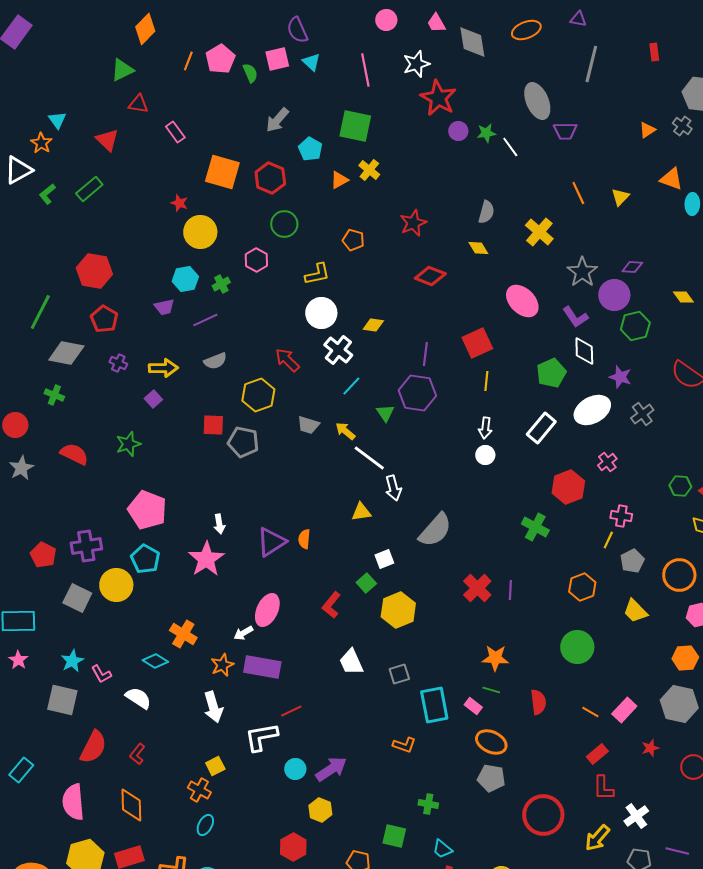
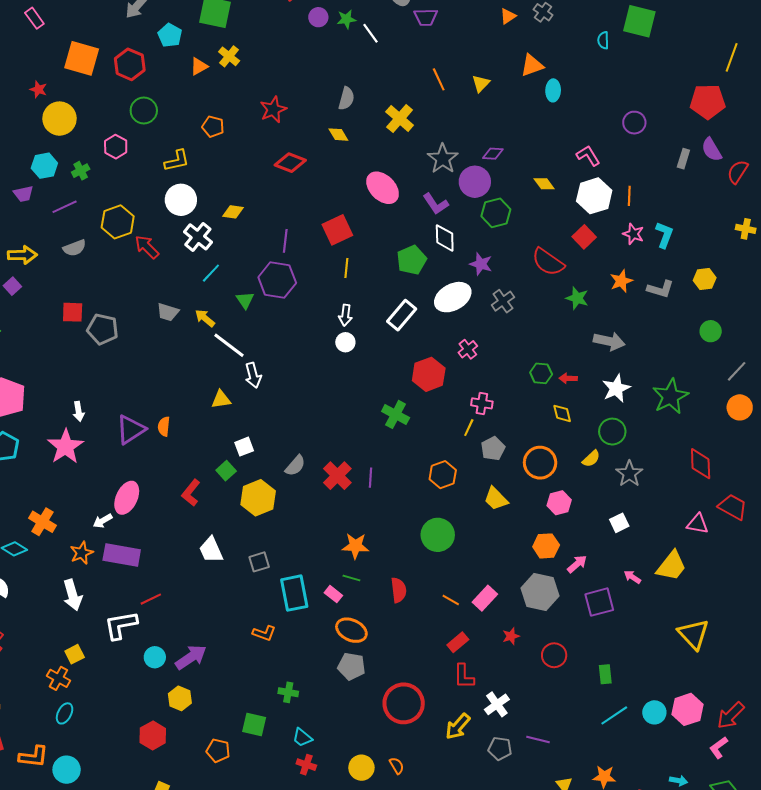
orange triangle: (671, 179) -> (532, 65), turned -40
yellow hexagon: (258, 395) -> (118, 222), moved
gray semicircle: (435, 530) -> (295, 466), moved, size x0.6

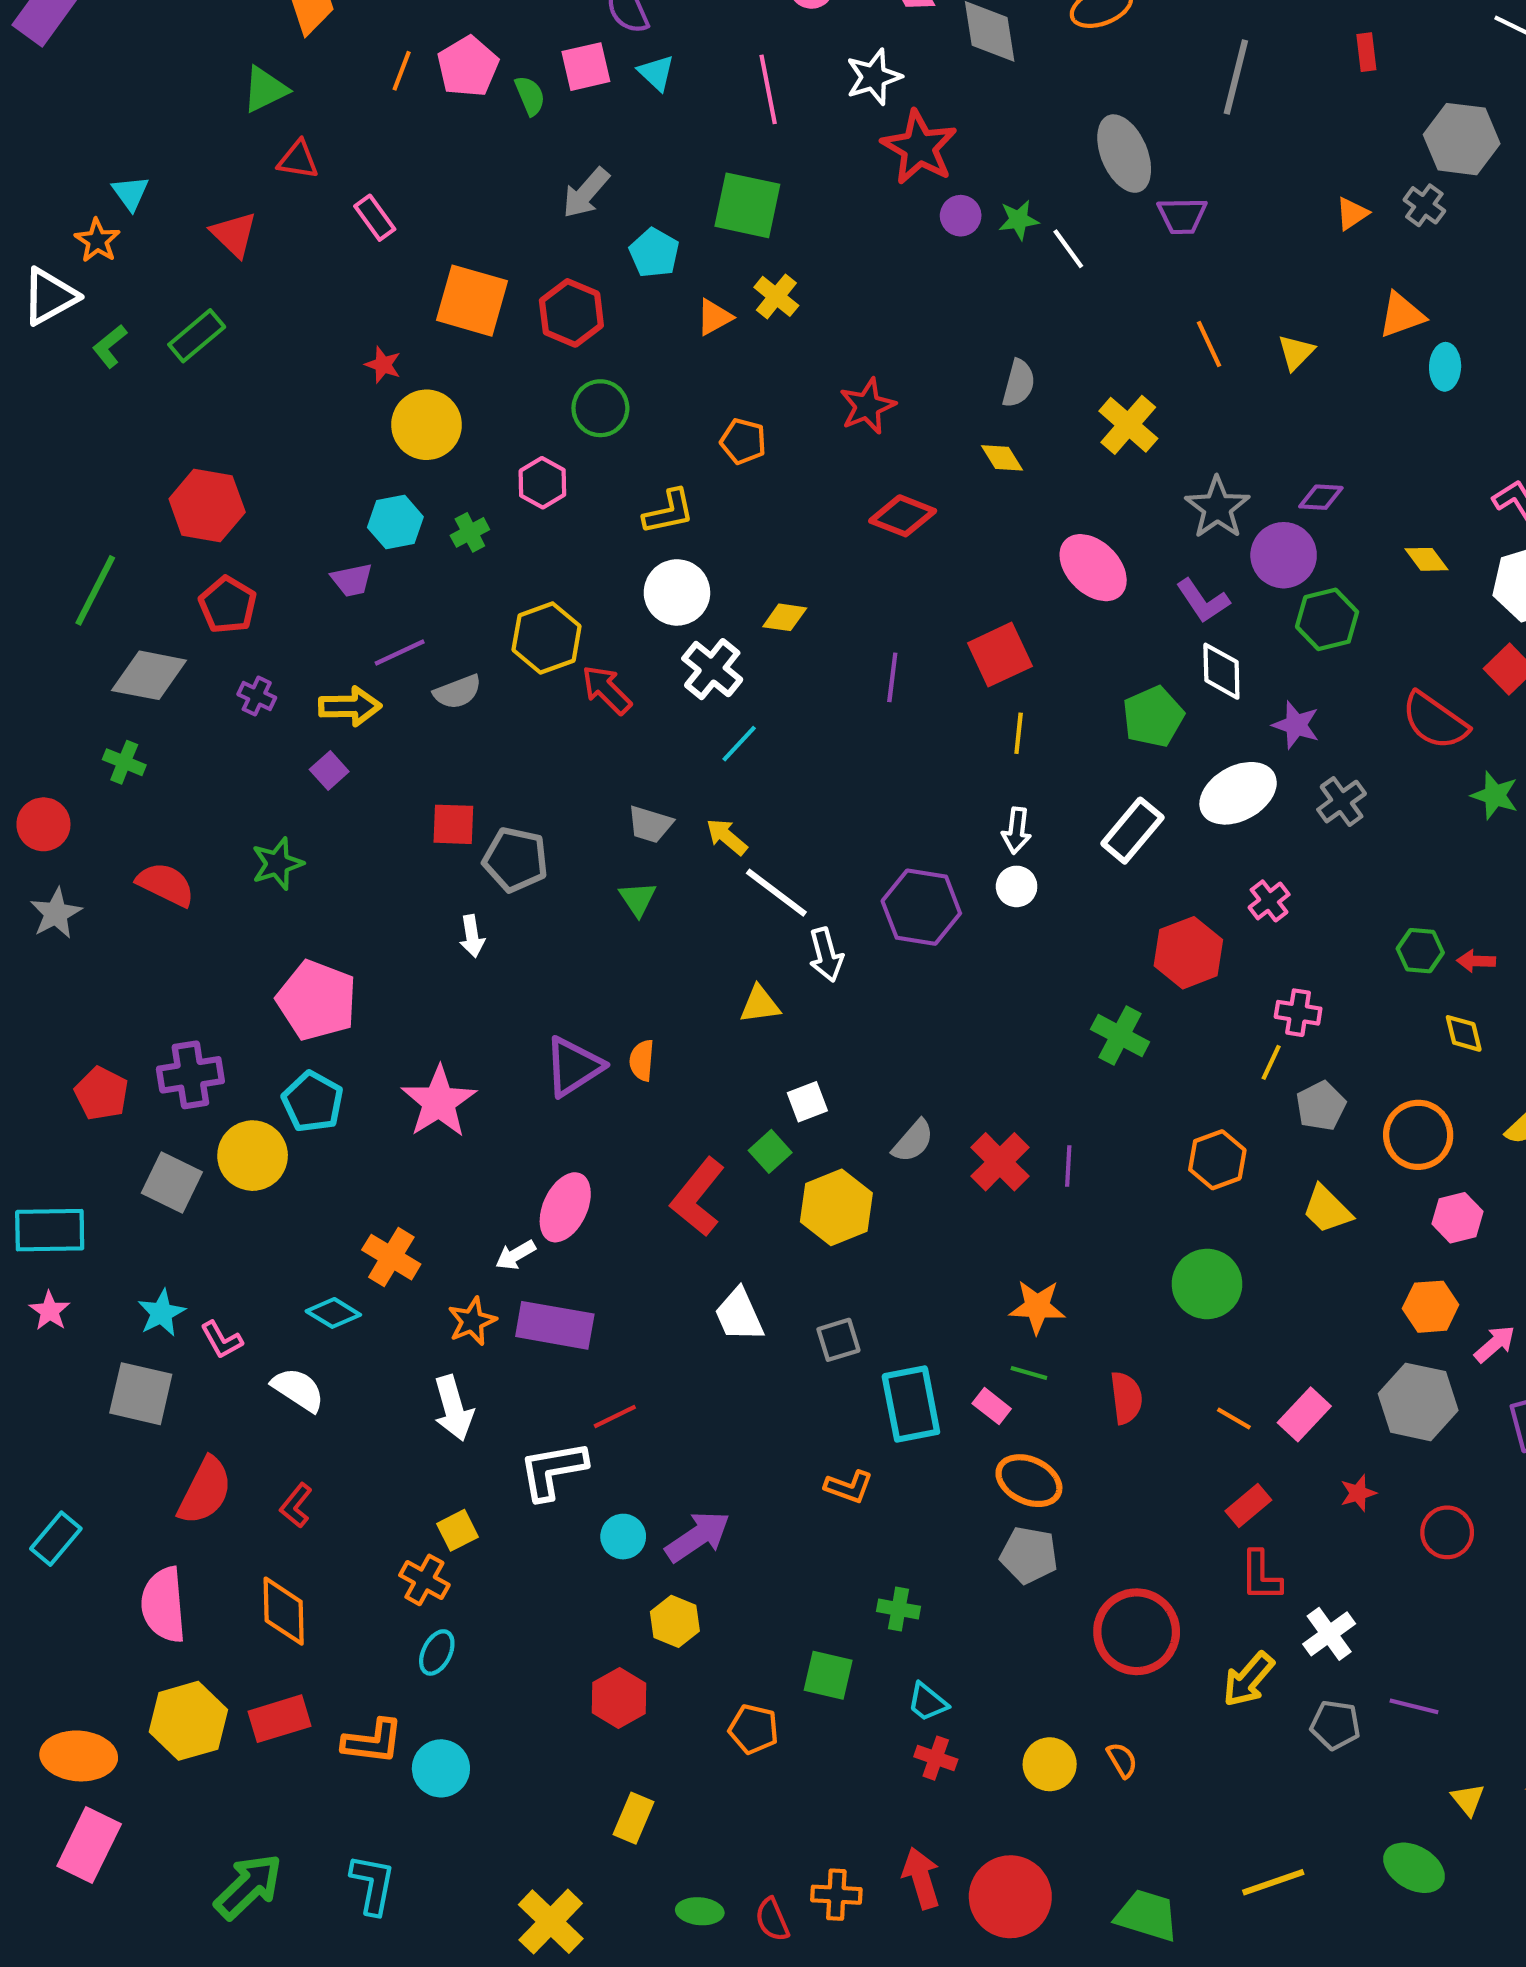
purple line: (65, 207) -> (400, 653), moved
purple hexagon: (277, 280) -> (921, 907), moved
green triangle: (245, 300) -> (638, 899), moved
white arrow: (79, 411) -> (472, 936), moved
red L-shape: (191, 493) -> (698, 1197), size x1.4

